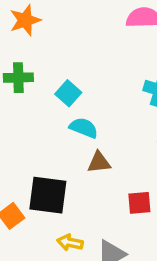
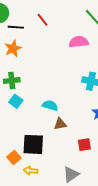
cyan square: (68, 93) -> (16, 101), moved
yellow arrow: (70, 243) -> (31, 171), moved

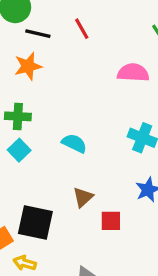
cyan semicircle: (50, 105) -> (74, 143), moved
brown triangle: (60, 124) -> (83, 197), turned -40
red square: (84, 145) -> (111, 221), moved

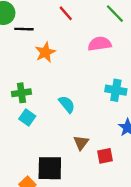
red line: (82, 29) -> (66, 13), moved
orange star: (28, 66) -> (45, 52), moved
cyan semicircle: (74, 143) -> (67, 104), turned 36

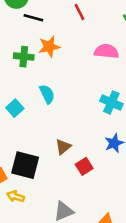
green cross: (21, 93) -> (24, 57), moved
cyan semicircle: (67, 104) -> (47, 94), moved
red square: (105, 156) -> (84, 166), turned -35

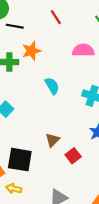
cyan semicircle: (47, 94) -> (52, 86), moved

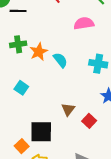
orange star: (31, 51) -> (39, 52), moved

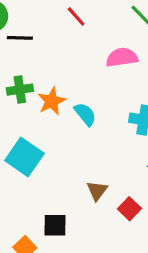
cyan square: (21, 88) -> (24, 157), size x1.6
black square: (41, 132) -> (55, 225), size x0.7

